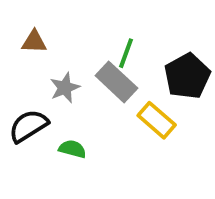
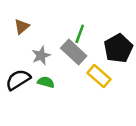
brown triangle: (34, 42) -> (22, 27), turned -42
green semicircle: (72, 149) -> (46, 82), moved

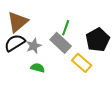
brown triangle: (22, 27) -> (18, 22), size x1.6
black semicircle: (18, 80) -> (15, 43), moved

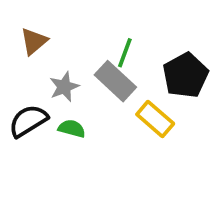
brown triangle: (18, 22) -> (34, 41), size x0.7
black semicircle: (15, 43) -> (28, 121), moved

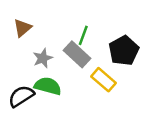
black semicircle: (28, 121) -> (21, 96), moved
green semicircle: (72, 128) -> (48, 86), size x1.5

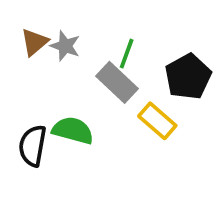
gray star: (43, 58) -> (65, 46), moved, turned -30
black semicircle: (21, 96) -> (33, 146), turned -48

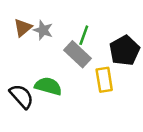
yellow rectangle: (157, 121) -> (104, 80), turned 40
black semicircle: (33, 146) -> (21, 96), turned 128

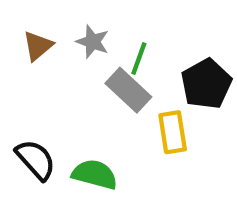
gray star: (43, 30) -> (93, 42), moved
green semicircle: (48, 86) -> (95, 174), moved

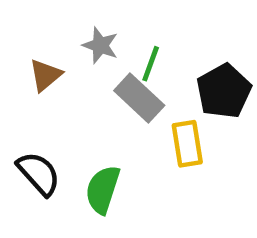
brown triangle: (38, 46) -> (45, 75), moved
green semicircle: (95, 174) -> (103, 189), turned -87

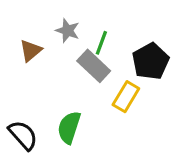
yellow rectangle: (187, 144) -> (126, 97), turned 40
black semicircle: (39, 173) -> (23, 135), moved

